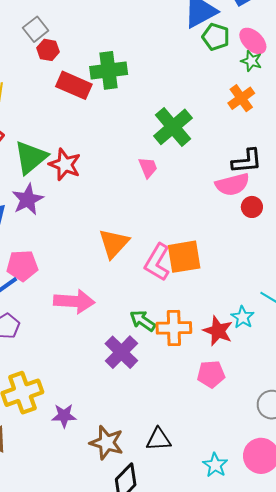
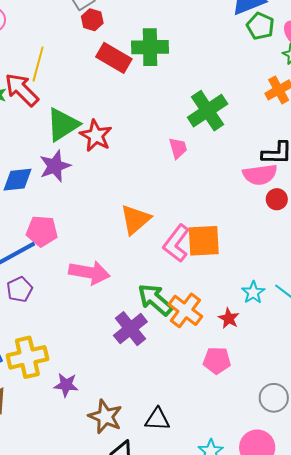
cyan star: (243, 317) -> (253, 292), moved
green arrow: (143, 321) -> (155, 300), size x1.4
orange cross: (174, 328) -> (185, 310), turned 32
red star: (218, 331) -> (229, 318), size x0.7

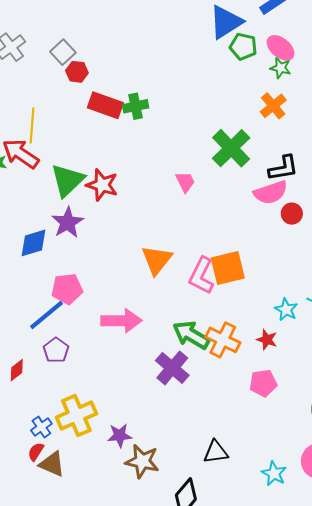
green cross: (150, 47) -> (136, 106), moved, size x0.7
green cross: (208, 111) -> (231, 148), moved
brown star: (105, 417) -> (142, 461), moved

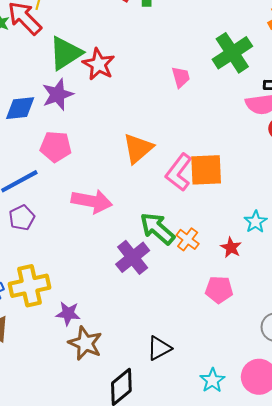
pink pentagon: (67, 289) -> (56, 147), moved
orange cross: (223, 340) -> (188, 239), size x0.7
black triangle: (216, 452) -> (159, 348), turned -32

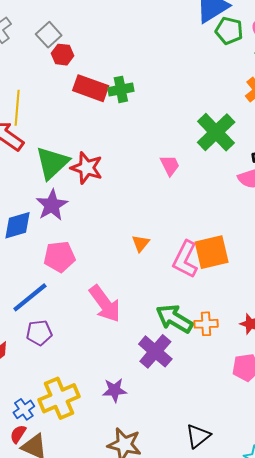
orange triangle: (138, 148) -> (141, 243), size x0.6
pink arrow: (92, 201) -> (105, 304), turned 54
purple pentagon: (22, 218) -> (39, 333), turned 30
orange cross: (188, 239) -> (206, 324), turned -30
purple star: (68, 314) -> (115, 390), moved

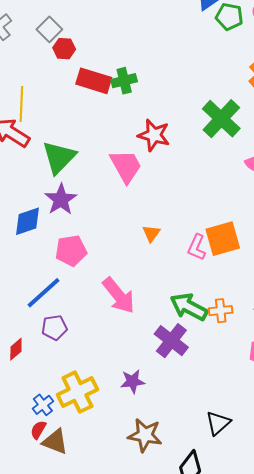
pink trapezoid: (170, 165) -> (126, 166), moved, size x1.6
red star: (87, 168) -> (154, 135), moved
pink L-shape: (185, 259) -> (197, 247), size x0.7

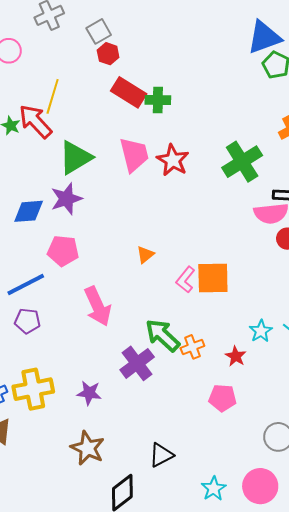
pink trapezoid: (126, 166) -> (134, 155), moved
orange cross: (221, 311) -> (192, 347), turned -30

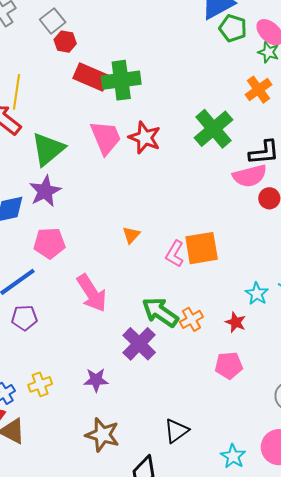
green cross: (158, 100) -> (121, 80), size x1.5
yellow cross: (33, 389) -> (40, 384), size x0.6

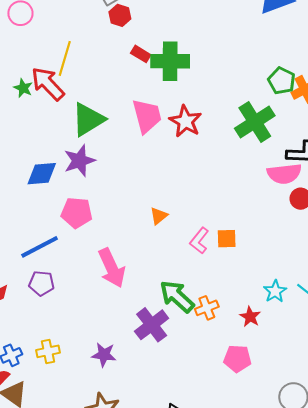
green pentagon: (233, 28) -> (282, 81), moved
red rectangle: (91, 77) -> (141, 54), size x0.6
orange square: (202, 248) -> (227, 239), size x0.6

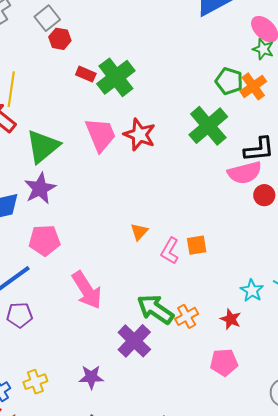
green cross: (170, 61) -> (116, 77), turned -30
orange triangle: (159, 216) -> (139, 232), moved

